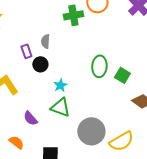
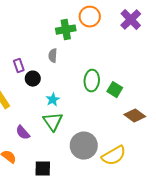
gray semicircle: (45, 41) -> (53, 56), moved
green triangle: (60, 107) -> (53, 122), turned 35

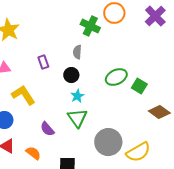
green cross: (66, 30) -> (90, 26), turned 36
black circle: (33, 79) -> (71, 75), moved
green ellipse: (92, 81) -> (116, 77), turned 60

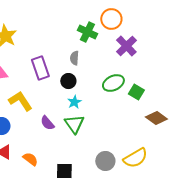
purple cross: (155, 16) -> (126, 46), moved
purple rectangle: (43, 62) -> (40, 68), size x1.6
purple semicircle: (47, 129) -> (47, 123), moved
gray circle: (108, 142) -> (105, 161), moved, size x0.7

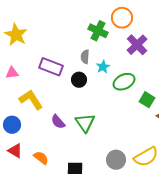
purple rectangle: (40, 68) -> (51, 67), turned -50
green square: (136, 92) -> (147, 100), moved
cyan star: (74, 102) -> (103, 67), moved

